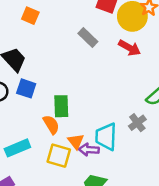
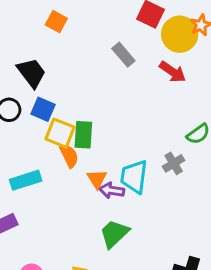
yellow square: (59, 156) -> (60, 133), moved

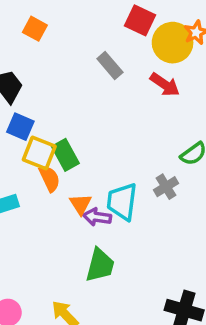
green rectangle: (83, 135) -> (65, 155), turned -32
green trapezoid: (114, 234) -> (100, 265), turned 148

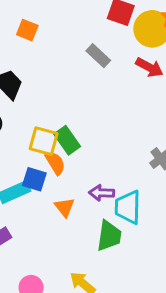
blue square: (20, 127) -> (34, 179), moved
cyan trapezoid: (122, 202) -> (128, 207), moved
orange triangle: (81, 204) -> (65, 207), moved

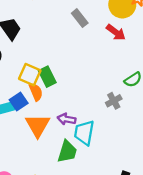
blue square: (34, 179) -> (19, 101), turned 30
orange triangle: (65, 207) -> (38, 125), size x1.6

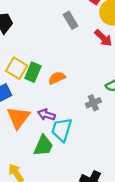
green rectangle: (47, 77) -> (33, 72), turned 42
orange semicircle: (36, 92) -> (57, 78), moved, turned -98

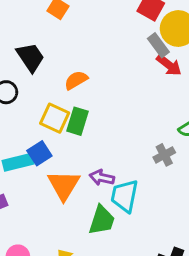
gray rectangle: (71, 20) -> (158, 45), moved
orange semicircle: (57, 78) -> (76, 80), moved

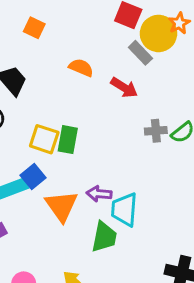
red arrow: (169, 65) -> (124, 88), moved
orange semicircle: (76, 80) -> (81, 68), moved, turned 60
gray cross: (164, 155) -> (156, 131), moved, turned 30

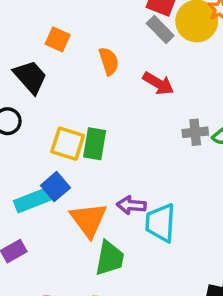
orange square: (34, 28) -> (58, 39), moved
gray rectangle: (140, 53) -> (160, 29), moved
orange semicircle: (81, 68) -> (109, 61), turned 50
green trapezoid: (104, 237) -> (110, 258), moved

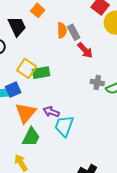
gray rectangle: (160, 29) -> (74, 32), moved
green rectangle: (95, 144) -> (41, 73), turned 54

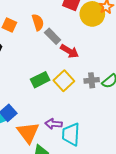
orange semicircle: (62, 30) -> (38, 22), moved
yellow square: (27, 68) -> (64, 81), moved, turned 30
green rectangle: (41, 73) -> (40, 80), moved

